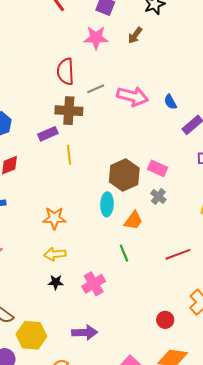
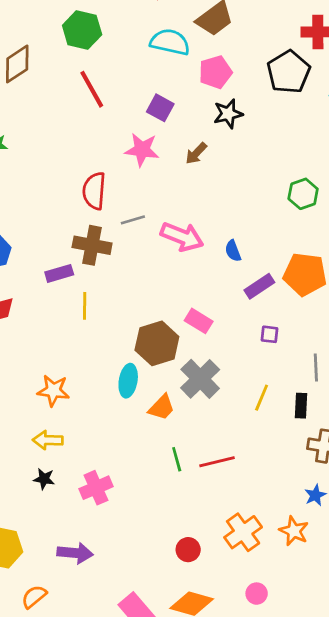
pink rectangle: (158, 168) -> (199, 321), moved
gray cross: (158, 196) -> (200, 379), size x1.8
green line: (124, 253) -> (177, 459), moved

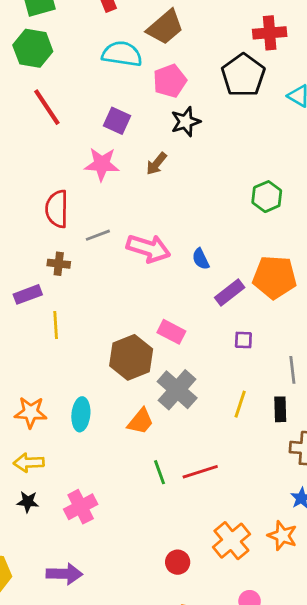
brown cross: (92, 245) -> (59, 264), size x0.6
cyan ellipse: (128, 381) -> (81, 414), moved

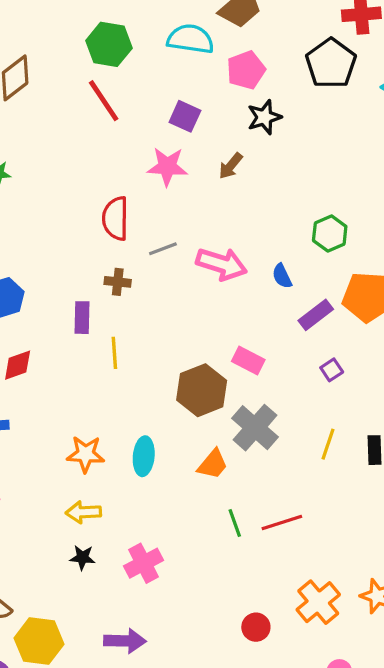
green hexagon: (33, 48) -> (109, 44), moved
green hexagon: (267, 197) -> (330, 233), moved
purple rectangle: (28, 294) -> (82, 318), turned -68
purple square: (243, 340) -> (332, 370), turned -36

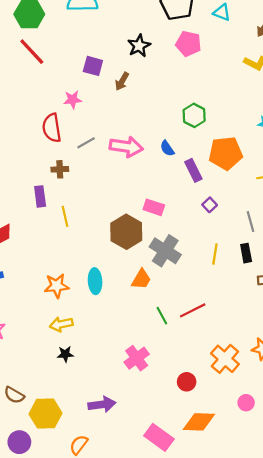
pink pentagon: (246, 70) -> (188, 44), moved, turned -30
purple square: (185, 116) -> (93, 66), moved
pink star: (167, 167) -> (73, 100), moved, size x0.7
purple rectangle: (316, 315) -> (193, 170), turned -70
pink cross: (144, 563) -> (137, 358), moved

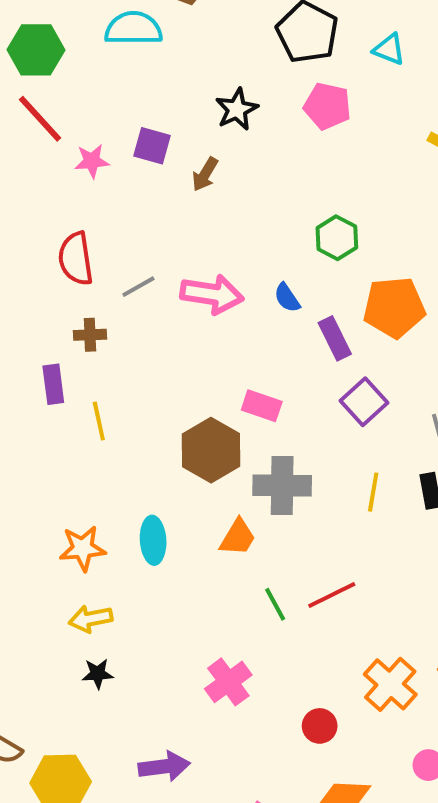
pink star: (73, 100) -> (92, 161), moved
purple square: (210, 205) -> (364, 402), size x1.6
gray cross: (165, 251) -> (282, 485), turned -32

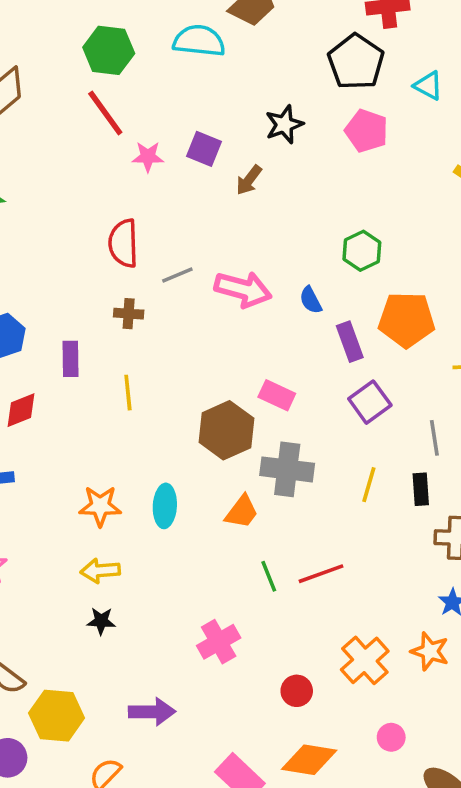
purple rectangle: (53, 384) -> (70, 359), moved

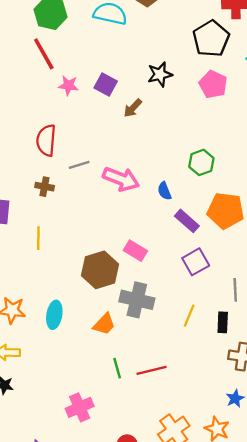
purple rectangle: (350, 342) -> (187, 221), turned -35

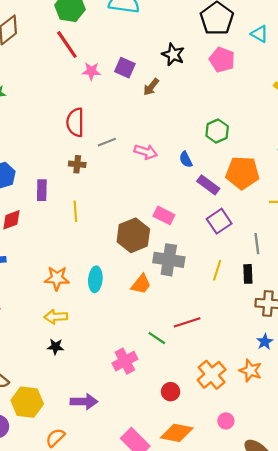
black star: (160, 74) -> (173, 54), turned -30
pink arrow: (121, 179) -> (146, 152), size x0.7
green line: (117, 368) -> (157, 338), moved, turned -36

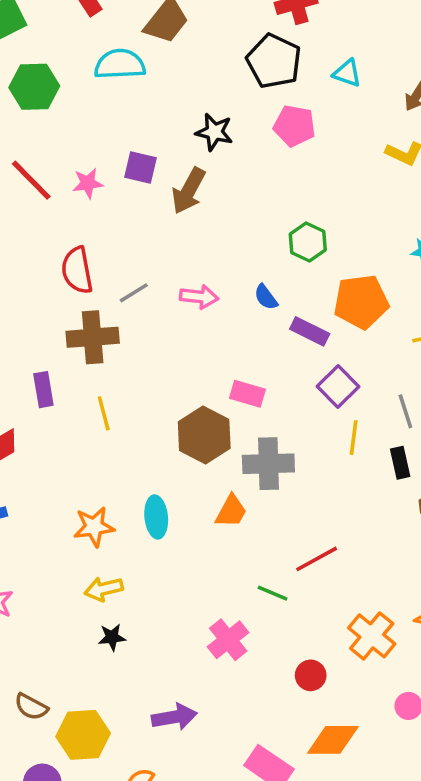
red line: (67, 44) -> (31, 180), moved
brown arrow: (151, 87) -> (189, 191), size x1.5
brown cross: (77, 164) -> (93, 337), size x1.8
yellow line: (217, 270) -> (354, 438), moved

